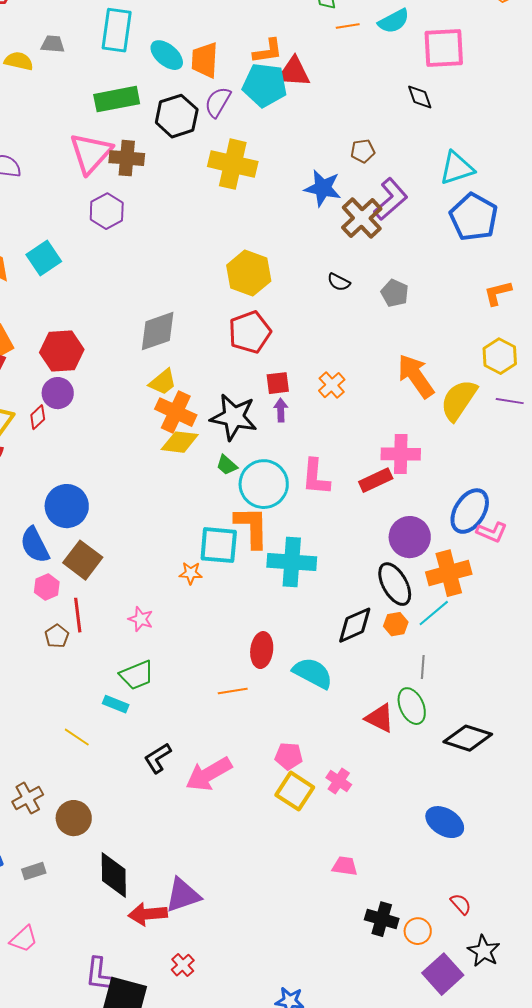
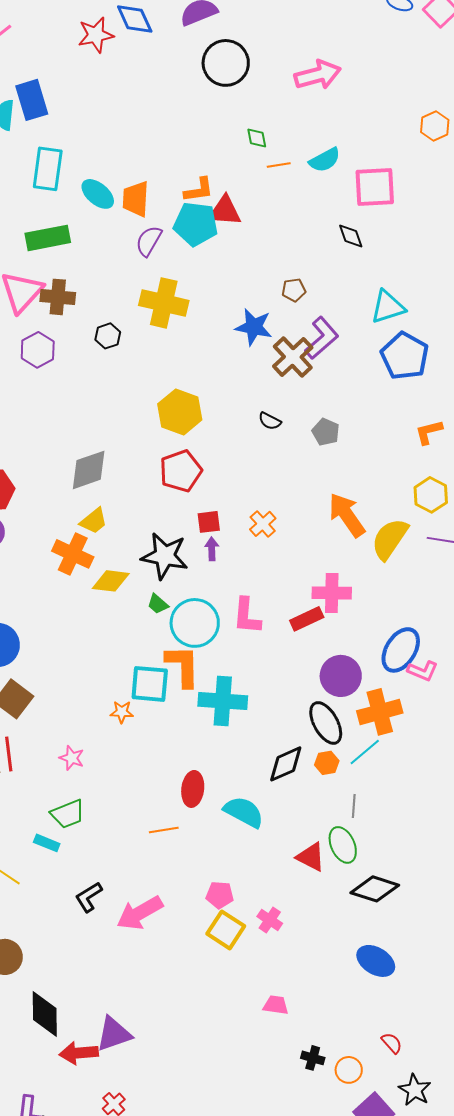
black hexagon: (177, 116) -> (108, 336), moved, size x0.6
orange cross: (176, 412) -> (73, 554), moved
black diamond: (468, 738) -> (375, 889), moved
black cross: (382, 919) -> (313, 1058), size x0.7

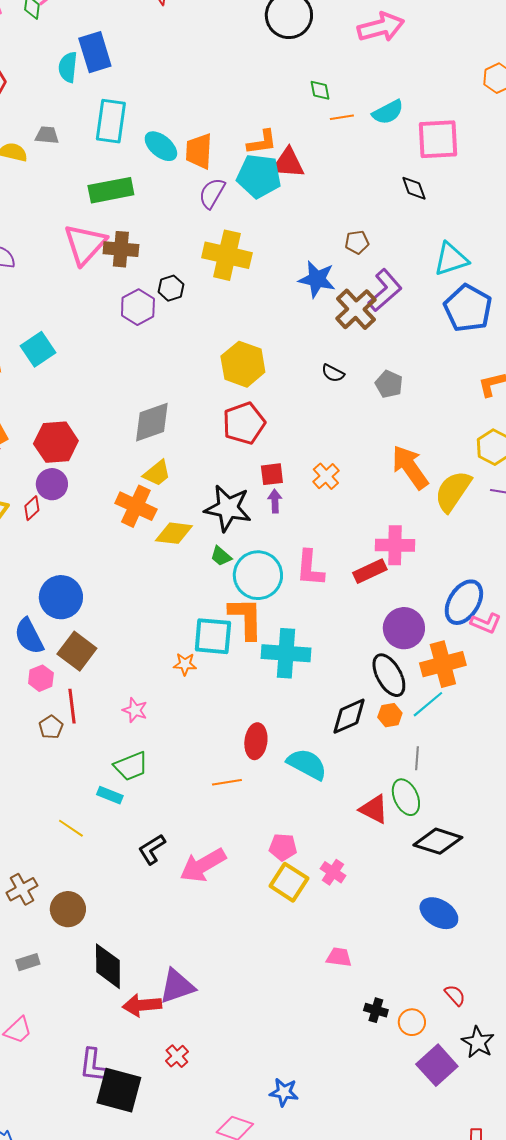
purple hexagon: (38, 350) -> (138, 307), moved

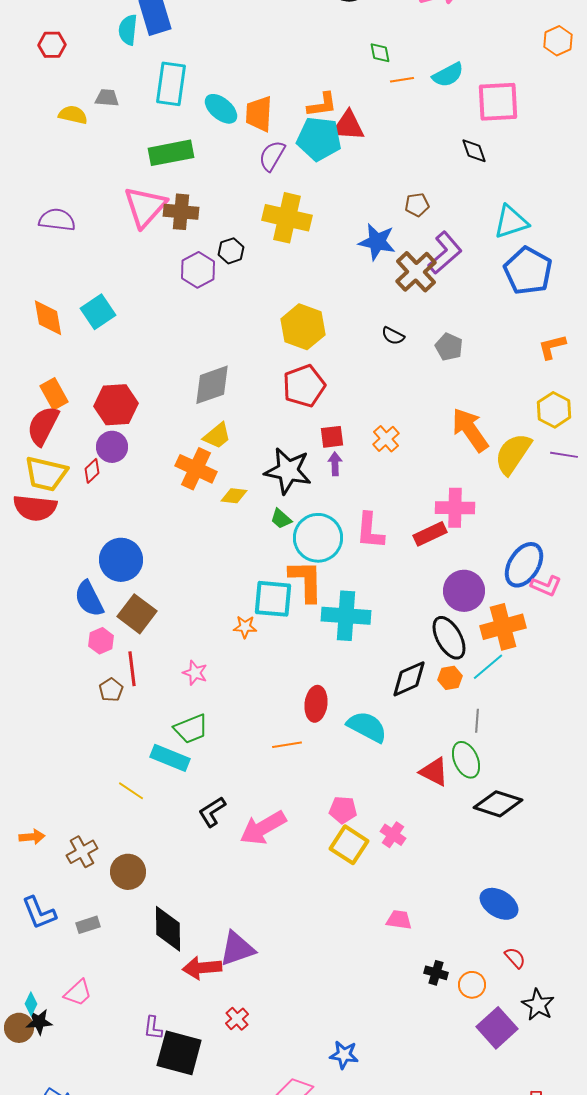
yellow diamond: (174, 533) -> (234, 496), size x0.7
cyan rectangle: (110, 795) -> (170, 758), size x1.5
blue ellipse: (439, 913) -> (499, 904), moved
purple L-shape: (93, 1065) -> (153, 1028), size x0.7

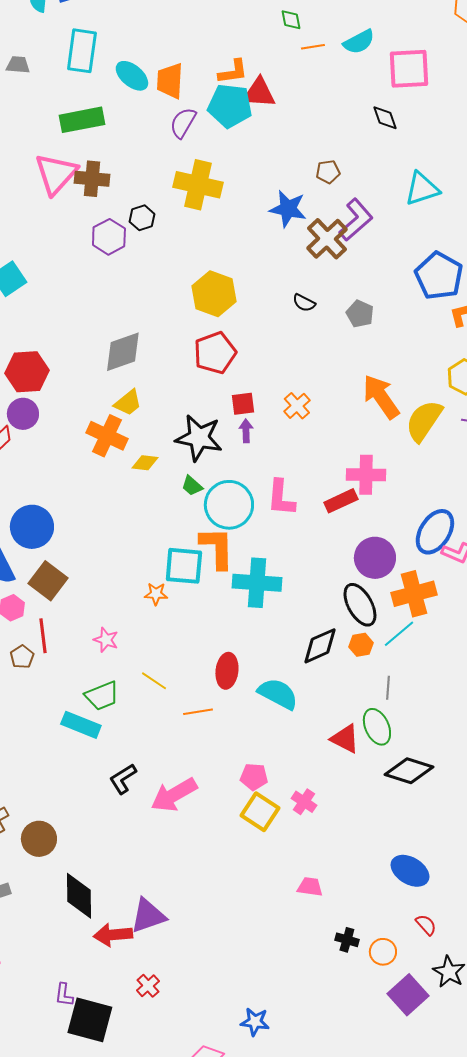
blue pentagon: (528, 271) -> (439, 276), moved
yellow line: (131, 791) -> (154, 681), moved

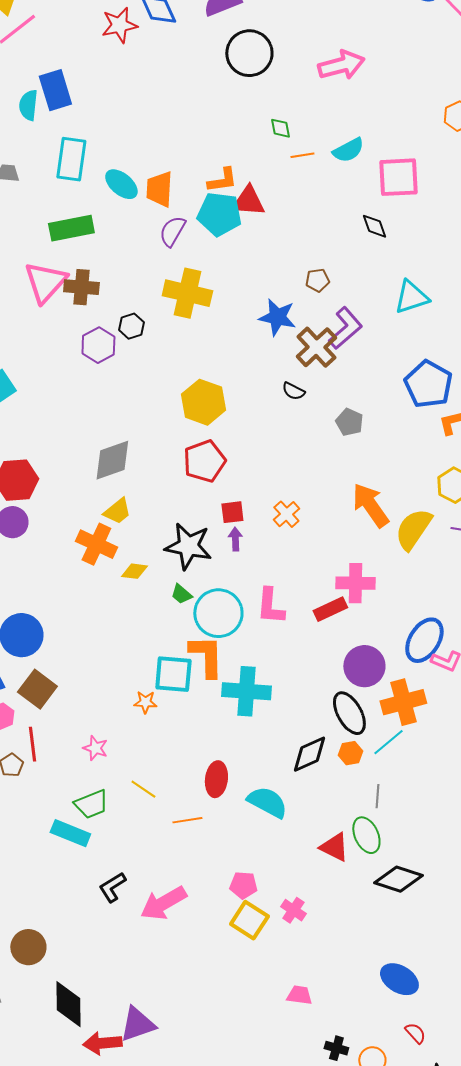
black semicircle: (304, 303) -> (293, 391), moved

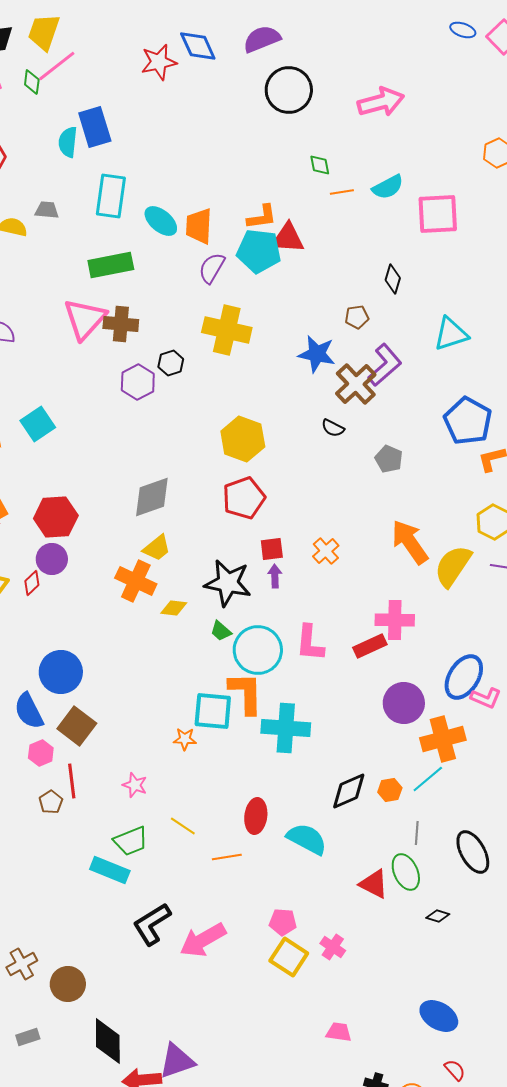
black diamond: (374, 226) -> (393, 279), moved, turned 36
black ellipse: (349, 713) -> (473, 852), moved
black diamond: (398, 879) -> (438, 916), size x0.5
black L-shape: (112, 887) -> (152, 924), size x1.4

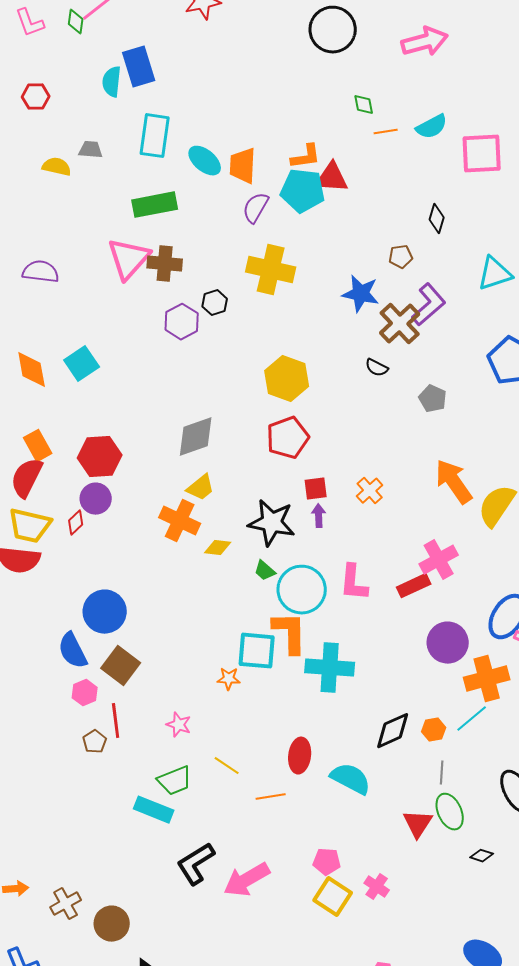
pink cross: (395, 620) -> (439, 560), turned -30
gray line: (417, 833) -> (442, 773), moved
red triangle: (374, 884) -> (418, 824), turned 36

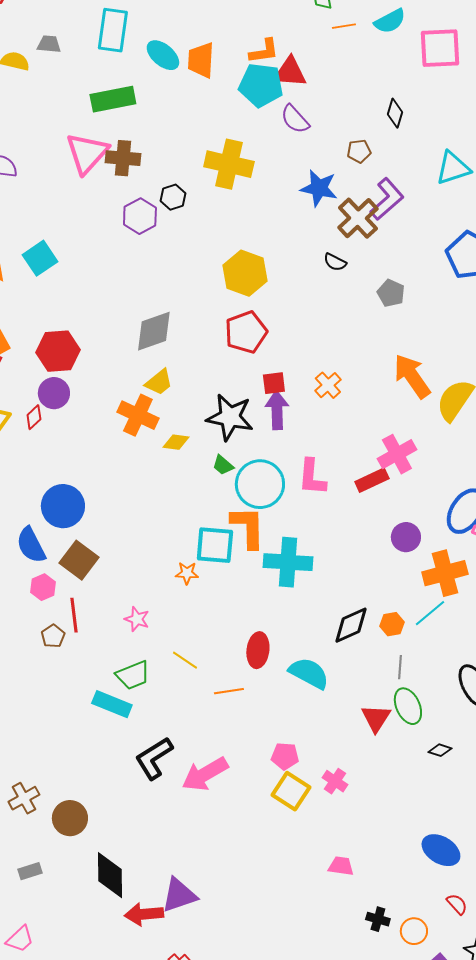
purple semicircle: (256, 208) -> (295, 119), moved, turned -72
purple arrow: (319, 516) -> (277, 410), size x1.6
purple circle: (448, 643) -> (406, 537), size x0.7

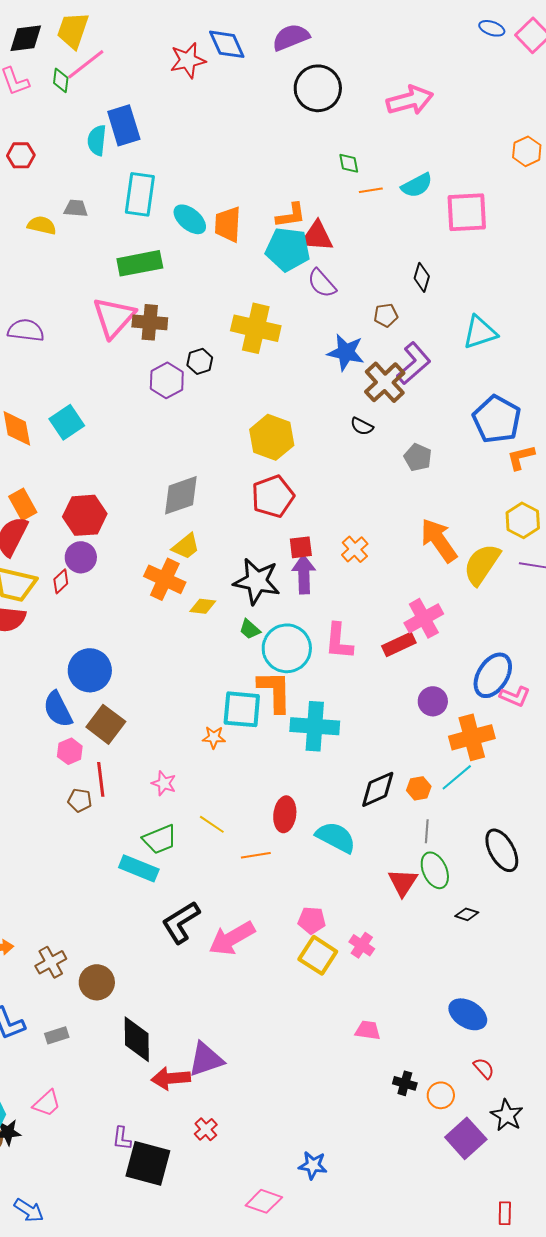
brown pentagon: (53, 636) -> (80, 800), turned -30

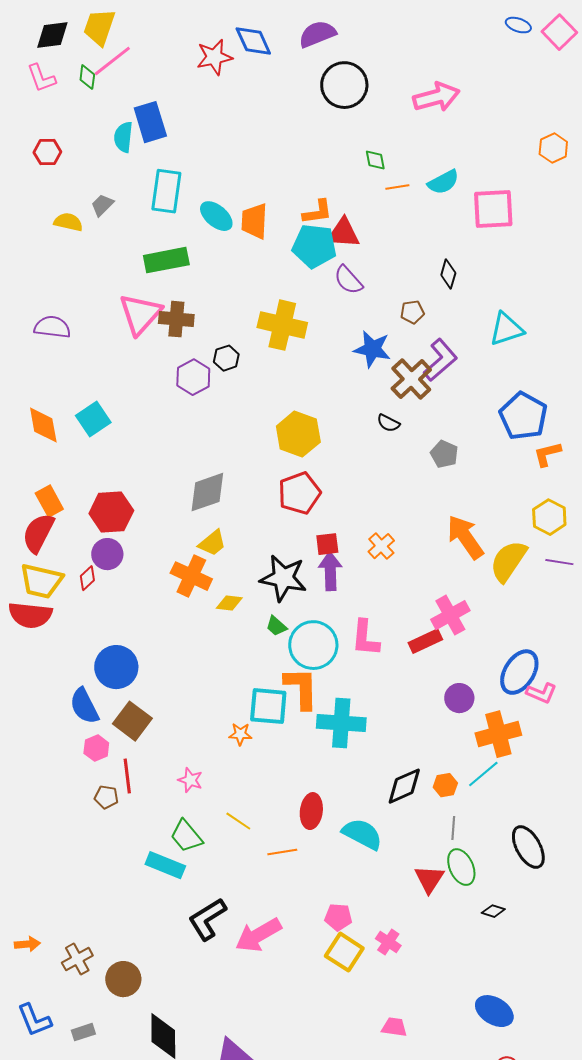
gray trapezoid: (76, 208) -> (102, 205), turned -50
green trapezoid: (160, 839) -> (186, 836), turned 72

